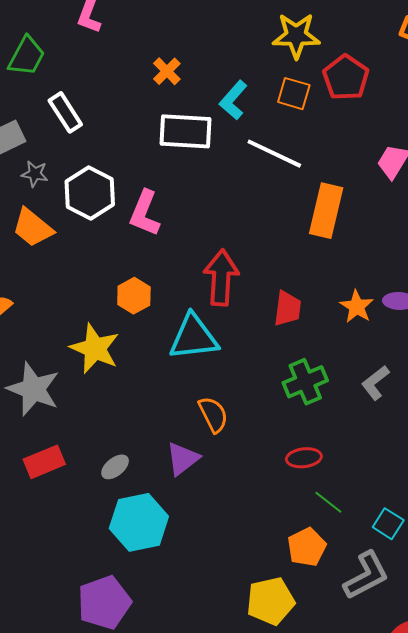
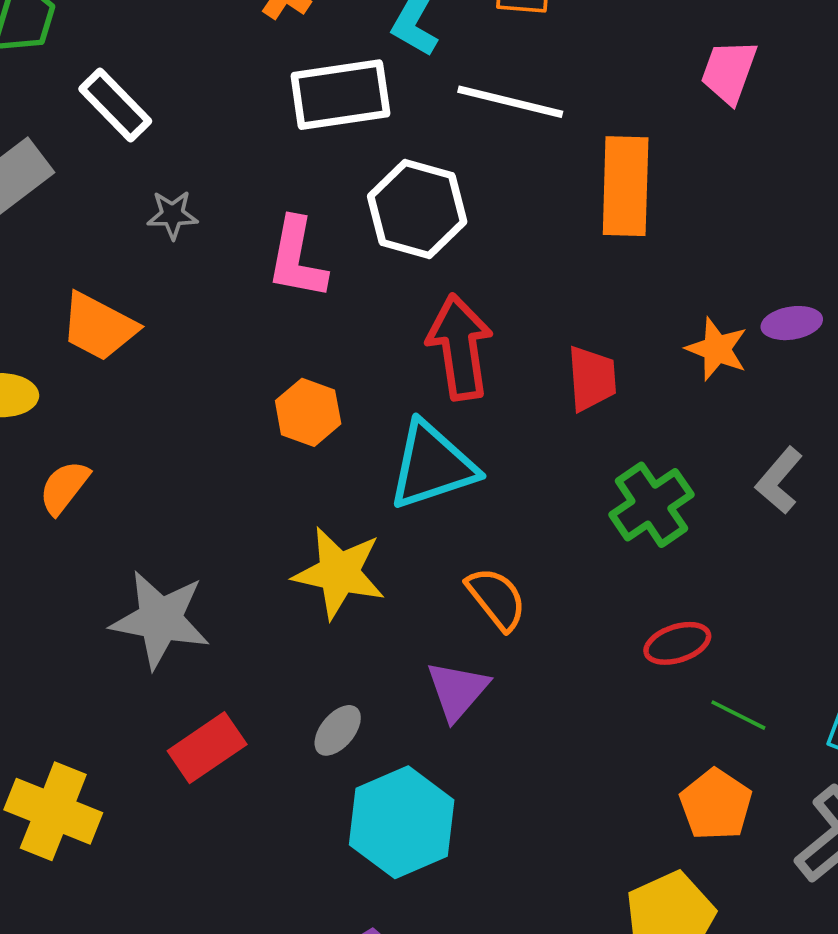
gray star: (35, 174) -> (172, 215), moved
white hexagon: (90, 193) -> (417, 209), moved
yellow star: (95, 349) -> (339, 573), moved

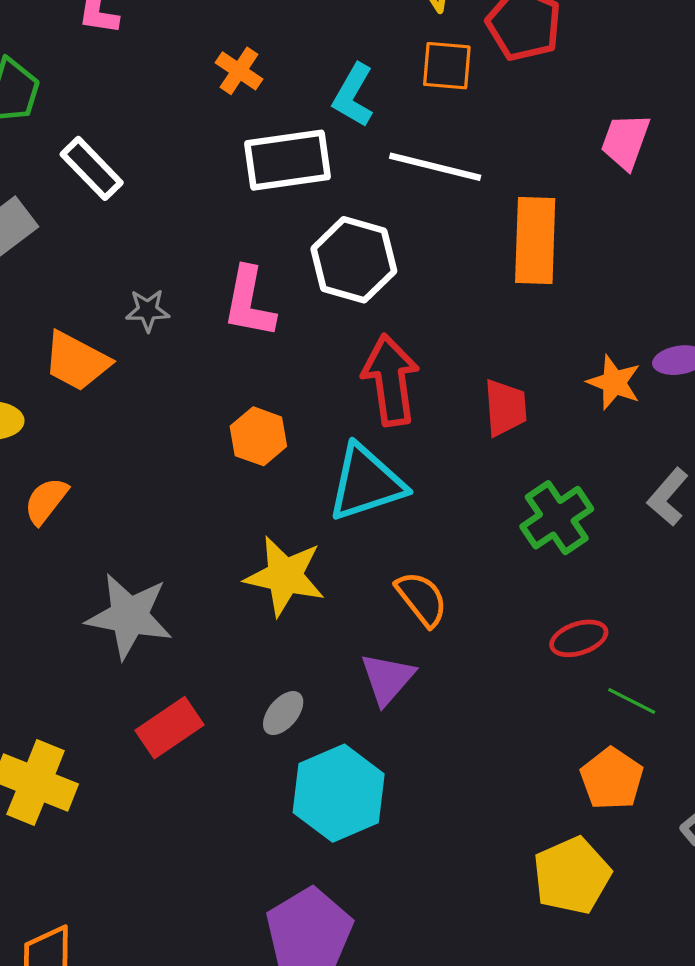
gray star: (172, 215) -> (148, 310), moved

